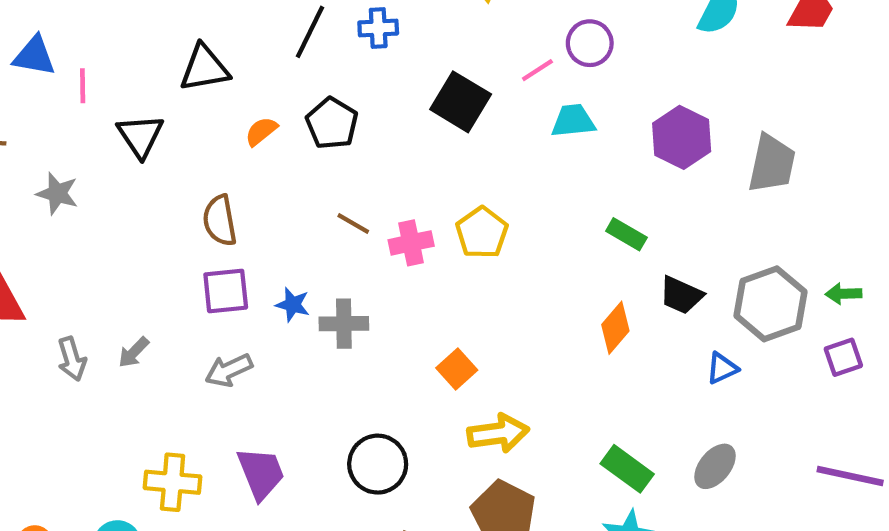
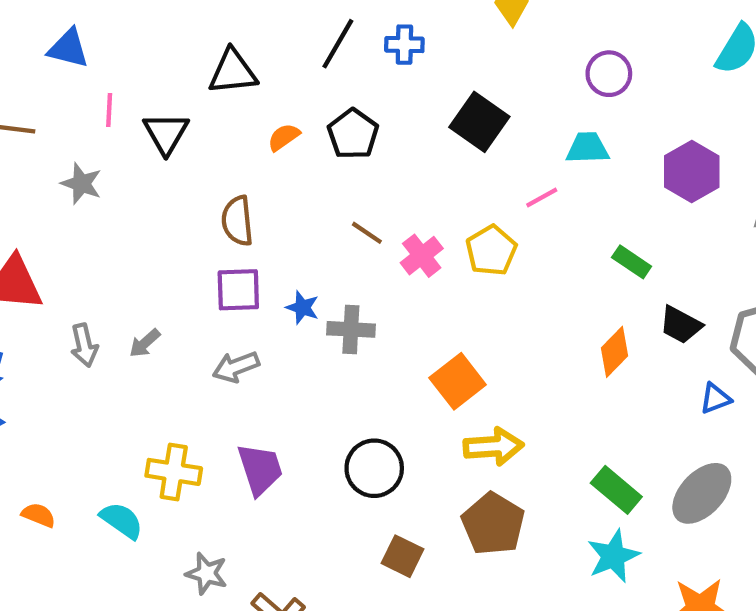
pink line: (537, 70) -> (542, 197), moved
pink line: (83, 86) -> (109, 110), moved
pink cross: (411, 243) -> (422, 256), turned -30
orange square: (457, 369) -> (458, 381), size x1.4
gray ellipse: (715, 466) -> (702, 493), size x1.4

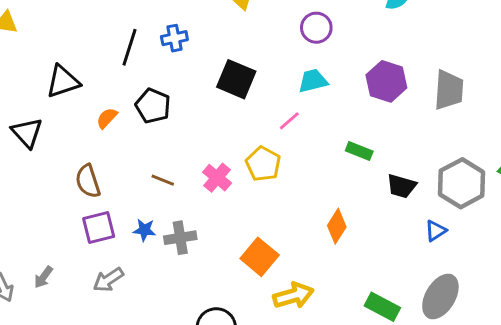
brown line: (367, 233) -> (163, 180), moved
orange diamond: (614, 352) -> (337, 226), moved

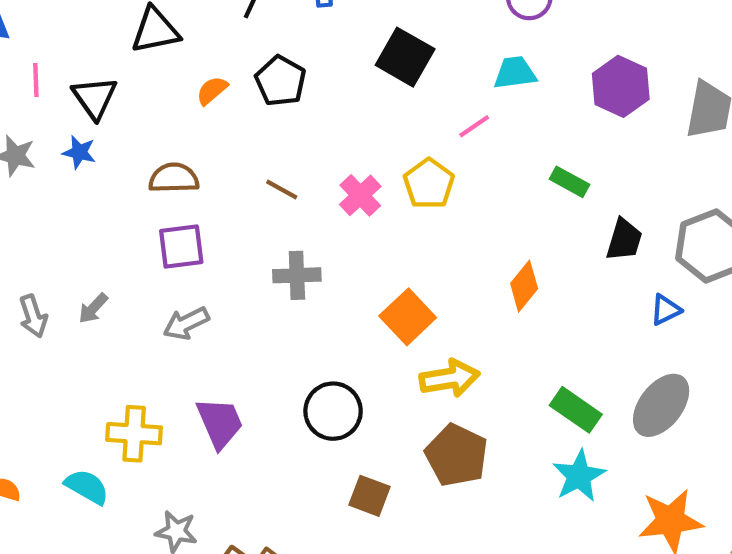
brown semicircle: (88, 181) -> (174, 178), turned 100
black trapezoid: (401, 186) -> (624, 240), turned -96
blue star: (144, 230) -> (79, 152), moved

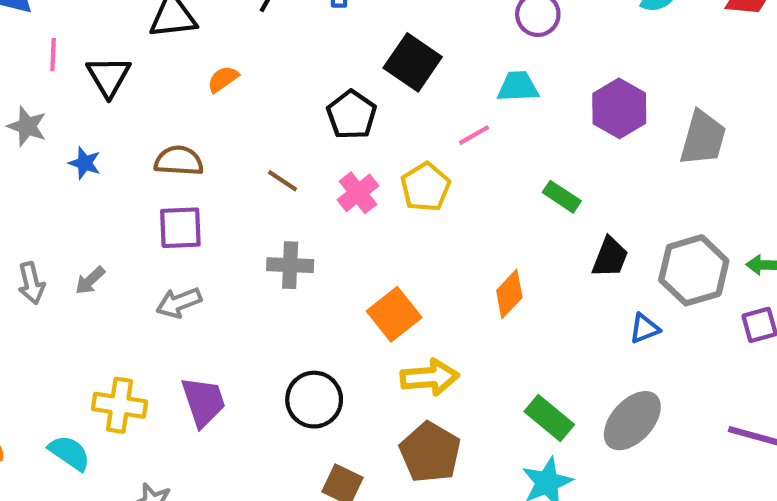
black pentagon: (281, 81) -> (352, 115), moved
blue star: (79, 152) -> (85, 163), moved

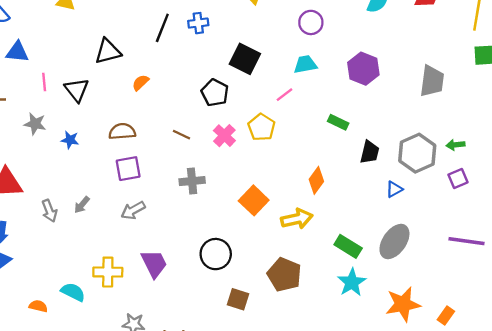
gray trapezoid: (703, 138) -> (432, 81), moved
yellow arrow: (430, 377) -> (297, 219), moved
cyan semicircle: (69, 453) -> (73, 292), moved

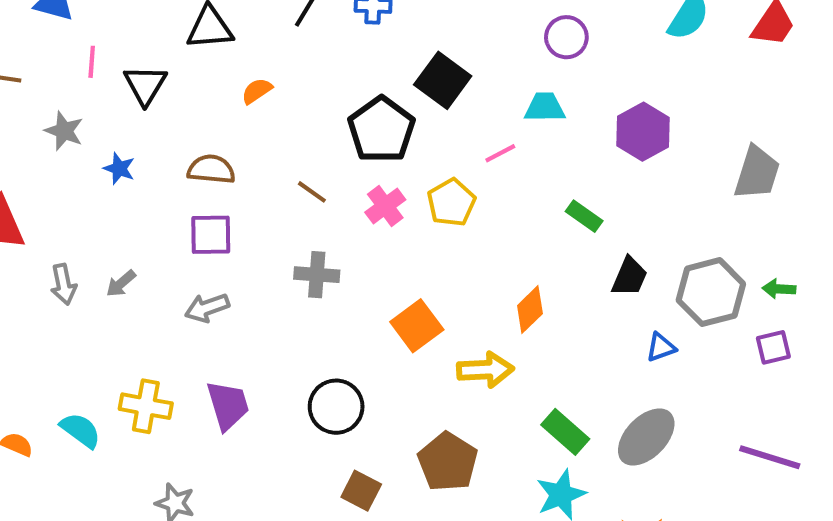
black pentagon: (215, 93) -> (381, 130), size x1.4

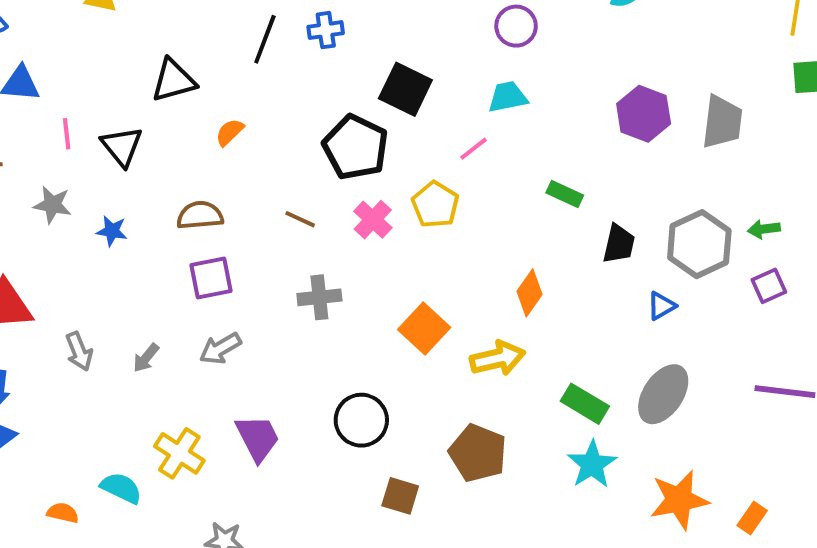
purple hexagon: (643, 132) -> (644, 114), moved
gray arrow: (121, 283) -> (146, 358), moved
yellow cross: (146, 406) -> (179, 453), turned 33

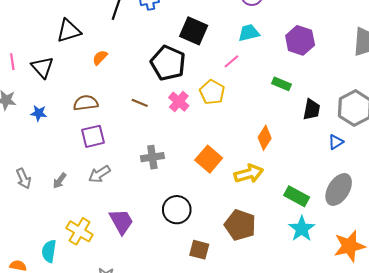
purple hexagon: (644, 114) -> (300, 40), moved
gray cross: (319, 297) -> (152, 157), moved
cyan semicircle: (121, 488) -> (49, 251), turned -105

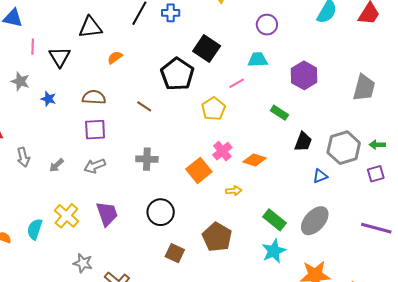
pink cross: (179, 102) -> (222, 151), moved
orange diamond: (265, 138) -> (255, 160), turned 65
yellow arrow: (249, 174) -> (234, 191), size x0.6

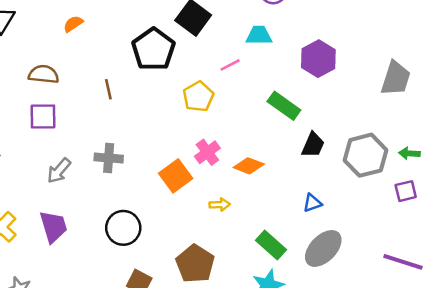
brown line: (144, 106) -> (108, 89), turned 42
green rectangle: (279, 113) -> (284, 106), size x1.4
gray arrow: (95, 166) -> (59, 171), moved, turned -30
blue triangle: (320, 176) -> (312, 203), moved

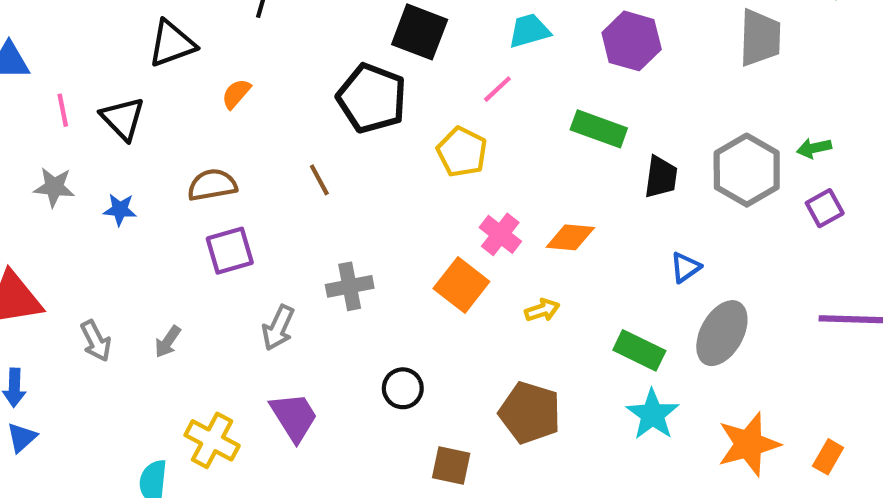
black circle: (123, 228) -> (403, 388), size x0.7

